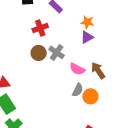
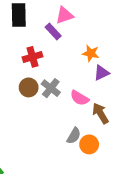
purple triangle: (87, 37) -> (101, 73), moved
pink semicircle: (77, 69) -> (80, 98), moved

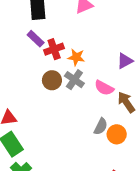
purple rectangle: (53, 32) -> (36, 39), moved
orange star: (91, 53) -> (76, 57), moved

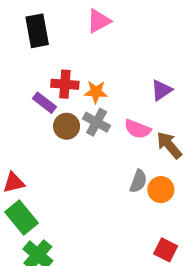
purple rectangle: (36, 39) -> (44, 103), moved
red cross: (54, 49) -> (65, 84), turned 30

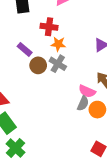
red cross: (65, 84) -> (49, 27), moved
pink semicircle: (138, 129) -> (87, 91), moved

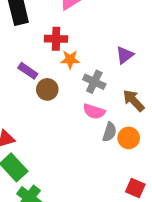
gray cross: (58, 64) -> (94, 82), moved
pink semicircle: (87, 91) -> (94, 111), moved

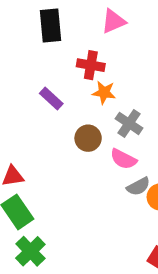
brown circle: (47, 89) -> (88, 138), moved
gray semicircle: (109, 132) -> (138, 186), turned 36

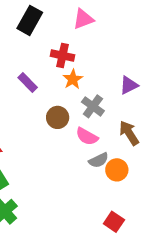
black rectangle: (51, 25) -> (30, 20), turned 32
orange star: (104, 93) -> (73, 79), turned 30

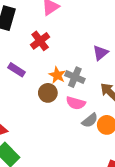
red cross: (62, 56) -> (40, 41), turned -36
orange star: (73, 79) -> (57, 75), moved

